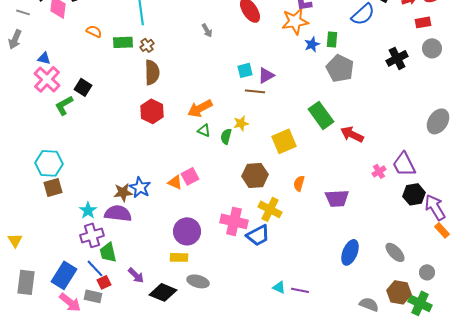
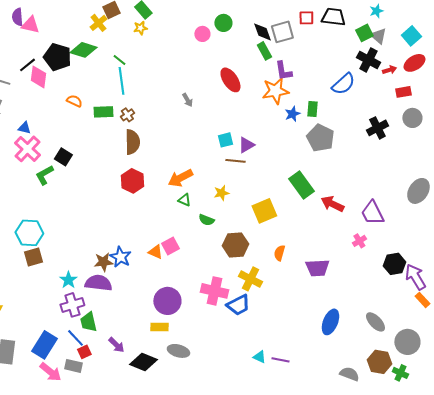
green semicircle: (226, 136) -> (206, 220), moved, turned -84
purple trapezoid: (404, 164) -> (372, 213), moved
gray circle: (427, 272) -> (407, 342), size x1.6
green cross: (420, 303) -> (400, 373), size x0.7

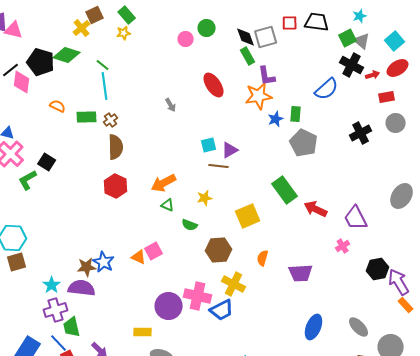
purple circle: (167, 301) -> (169, 306), moved

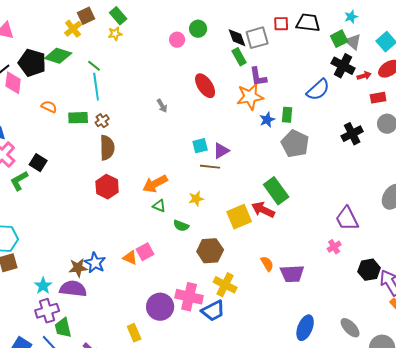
red arrow: (316, 209) -> (263, 210), moved
orange semicircle: (263, 258) -> (267, 264), moved, turned 133
yellow rectangle: (143, 332) -> (134, 333), turned 66

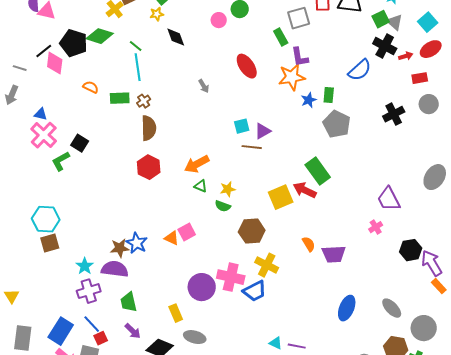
black diamond: (237, 38) -> (176, 37), moved
yellow star: (196, 199) -> (228, 189), moved
green trapezoid: (63, 328) -> (129, 302), moved

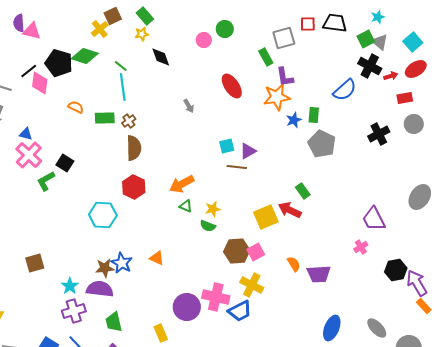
green rectangle: (318, 171) -> (303, 191), size x0.6
cyan hexagon: (46, 219) -> (103, 215), moved
pink square: (187, 232) -> (256, 252), moved

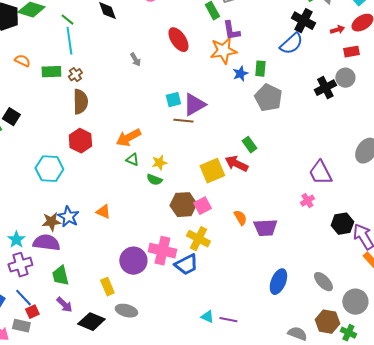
black cross: (370, 66) -> (303, 21), moved
gray circle: (414, 124) -> (345, 78), moved
purple triangle: (248, 151) -> (194, 105), size x1.4

